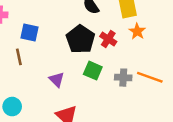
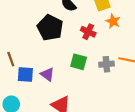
blue square: (30, 33) -> (25, 74), moved
black pentagon: (80, 39) -> (50, 28), moved

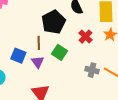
brown line: (11, 59) -> (39, 43), moved
green square: (79, 62) -> (60, 52), moved

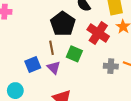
red cross: (86, 37) -> (98, 33), size x1.5
blue square: (18, 56) -> (33, 64), turned -35

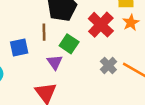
gray cross: (111, 66) -> (108, 66), turned 32
purple triangle: (54, 67) -> (55, 62), moved

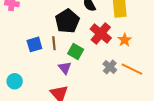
orange star: (131, 23) -> (125, 40), moved
blue square: (19, 47) -> (34, 44), moved

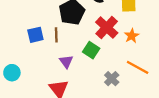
green square: (76, 51) -> (91, 50), moved
gray cross: (110, 67) -> (112, 79), moved

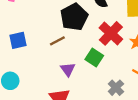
blue square: (35, 35) -> (18, 40), moved
brown line: (56, 35) -> (57, 41), turned 64

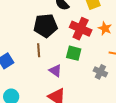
black pentagon: (74, 17) -> (45, 26), turned -30
brown line: (57, 41) -> (39, 50), turned -48

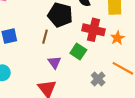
red cross: (81, 29) -> (93, 30), turned -30

